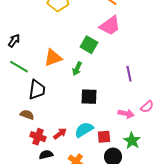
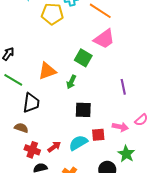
red square: (104, 137) -> (98, 135), moved

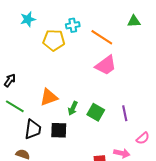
green square: (83, 58) -> (96, 112), moved
black square: (83, 110) -> (59, 130), moved
pink semicircle: (141, 120) -> (143, 138), moved

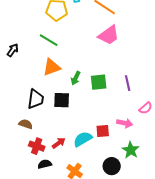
green line: (15, 106) -> (49, 40), moved
green square: (96, 112) -> (99, 82), turned -36

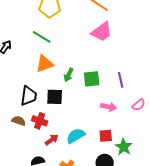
pink arrow: (125, 123) -> (109, 107), moved
red square: (103, 131) -> (106, 136), moved
red cross: (37, 146) -> (40, 121), moved

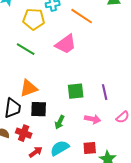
pink trapezoid: (102, 32) -> (66, 44), moved
orange triangle: (45, 64) -> (29, 88), moved
green arrow: (69, 75) -> (60, 122), moved

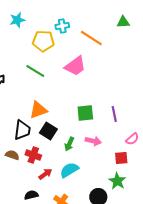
black square: (39, 109) -> (48, 131), turned 30
pink arrow: (93, 119) -> (93, 141), moved
red square: (90, 148) -> (121, 158), moved

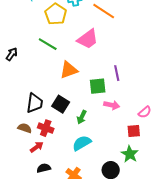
yellow pentagon: (43, 41) -> (56, 14), turned 30
orange triangle: (38, 110) -> (69, 70), moved
purple line: (114, 114) -> (117, 73), moved
pink arrow: (93, 141) -> (112, 105), moved
red arrow: (45, 174) -> (37, 147), moved

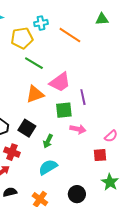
yellow pentagon: (56, 14) -> (22, 38), turned 30
pink trapezoid: (88, 39) -> (60, 82), moved
green line: (48, 44) -> (34, 63), moved
green star: (130, 154) -> (110, 182), moved

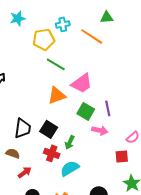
green triangle: (102, 19) -> (107, 17), moved
purple line: (83, 97) -> (108, 108), moved
green square: (64, 110) -> (86, 111), turned 36
red cross: (12, 152) -> (52, 153), moved

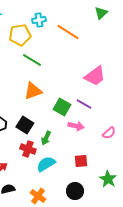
green triangle: (107, 17) -> (101, 13), moved, turned -40
pink trapezoid: (82, 83) -> (95, 76), moved
purple line: (108, 108) -> (84, 104), turned -49
red square: (122, 156) -> (81, 161), moved

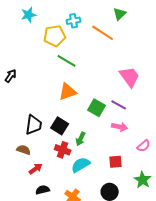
green triangle: (101, 13) -> (120, 14), moved
pink trapezoid: (95, 76) -> (130, 77), turned -90
pink arrow: (76, 126) -> (120, 127), moved
pink semicircle: (109, 133) -> (144, 146), moved

